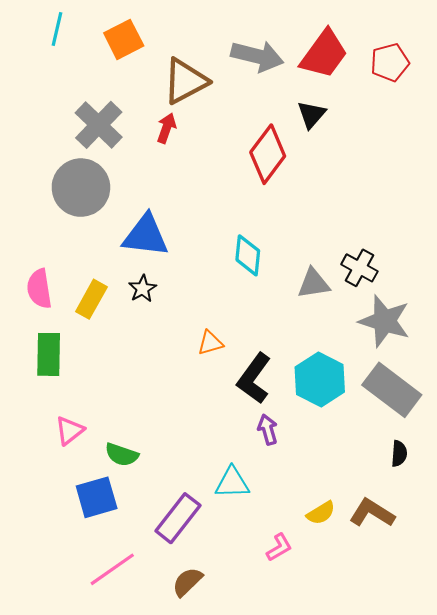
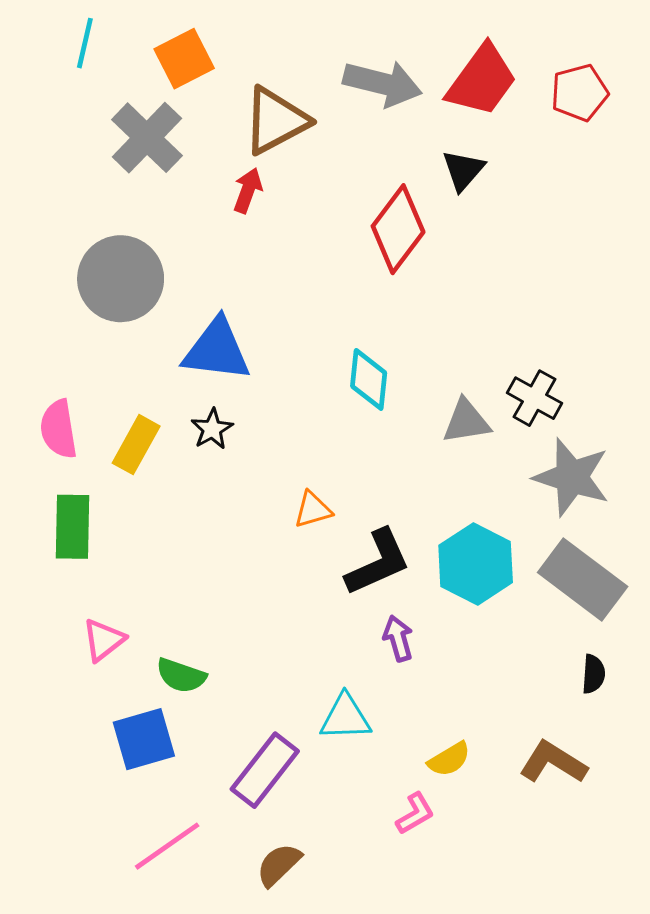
gray cross: (99, 125) -> (147, 138), moved
black L-shape: (254, 378) -> (378, 562), turned -150
yellow semicircle: (321, 513) -> (449, 759), moved

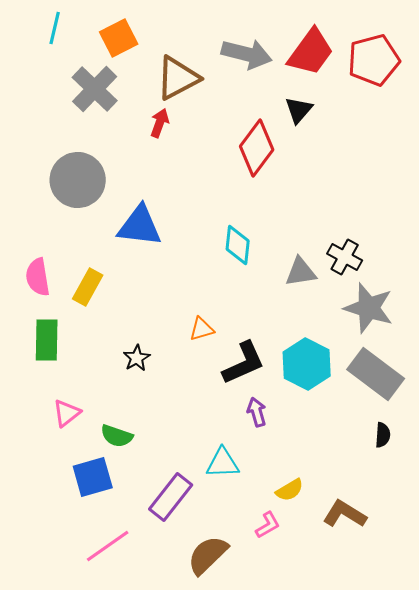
red pentagon: (579, 93) -> (374, 60), size x1.4
black star: (212, 429) -> (137, 358), moved
brown L-shape: (553, 762) -> (345, 514), moved
brown semicircle: (279, 865) -> (208, 555), moved, size x1.4

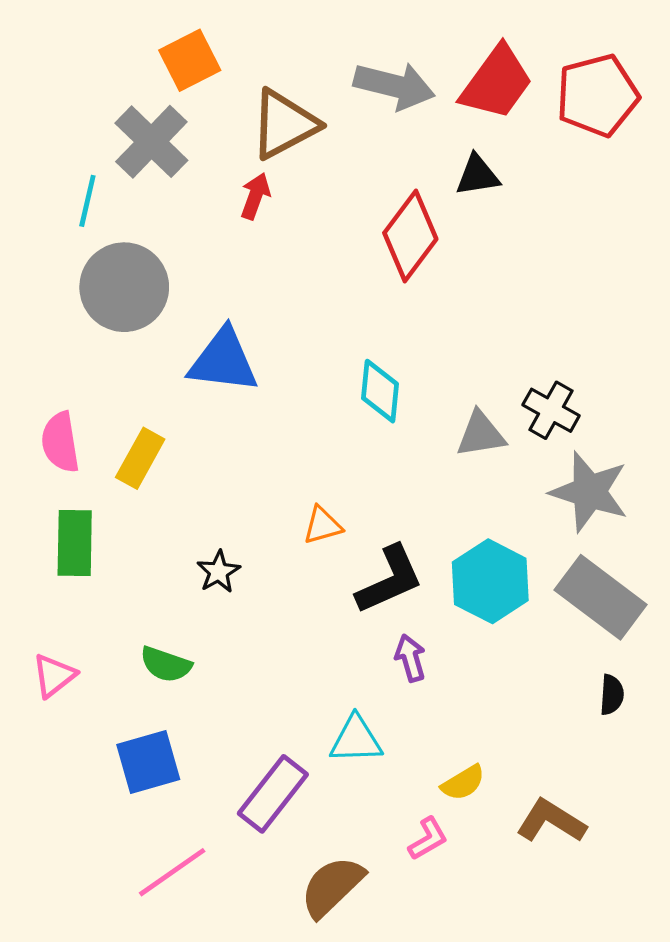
cyan line: (55, 28) -> (87, 201), moved
black triangle: (299, 110) -> (477, 175), turned 40
pink triangle: (67, 413) -> (54, 676), moved
green semicircle: (117, 436) -> (166, 664), moved

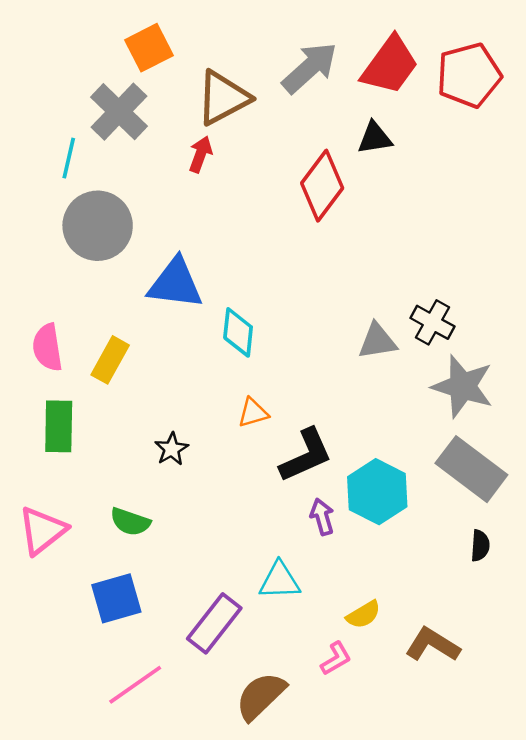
gray arrow: (394, 86) -> (310, 68), turned -56
cyan diamond: (380, 391) -> (238, 332), moved
cyan hexagon: (490, 581) -> (377, 492), moved
pink triangle: (54, 676) -> (42, 531), size x1.4

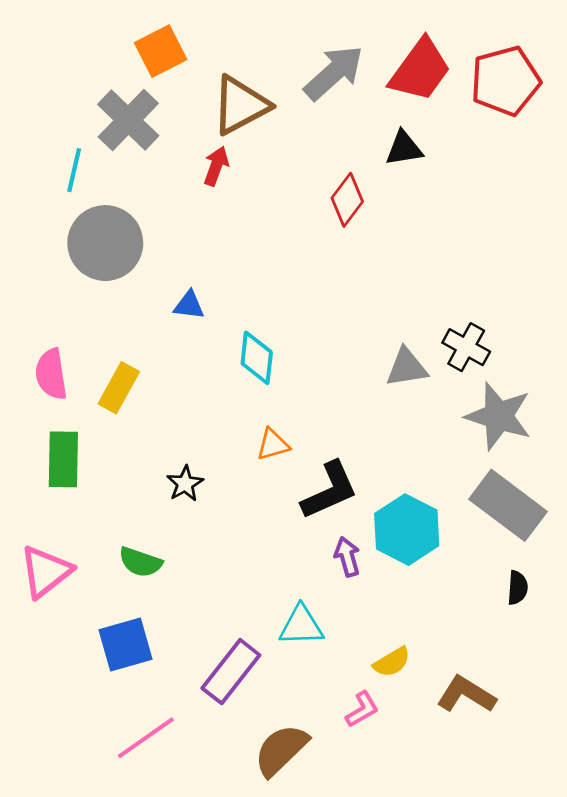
red diamond: (322, 186) -> (347, 200), size x0.7
blue triangle: (175, 283) -> (189, 305), size x0.5

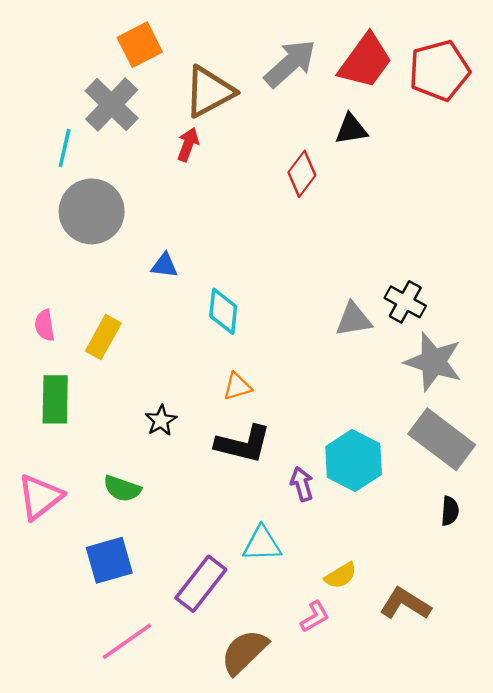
pink semicircle: (51, 374) -> (45, 325), size x0.7
black L-shape: (330, 490) -> (243, 444), moved, turned 38

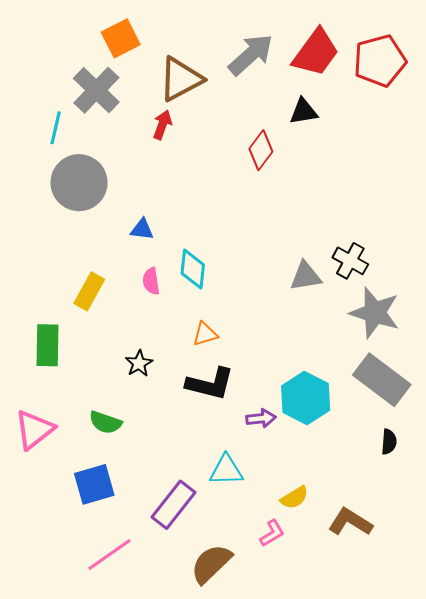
pink semicircle: (45, 325) -> (151, 281), moved
purple arrow: (302, 484) -> (261, 418), turned 100

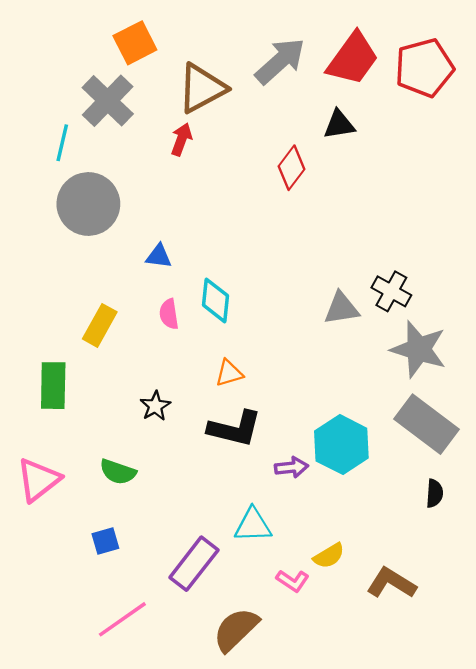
blue square: (94, 484) -> (105, 541), size x0.6
pink L-shape: (272, 533) -> (293, 581), moved, turned 64

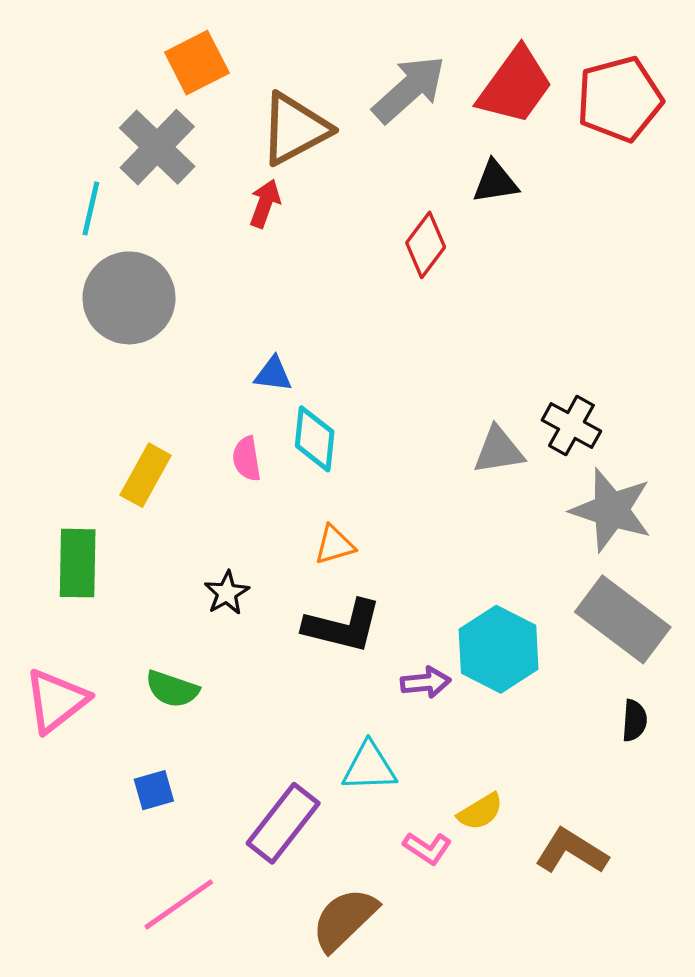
blue triangle: (159, 256) -> (273, 374), moved

